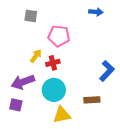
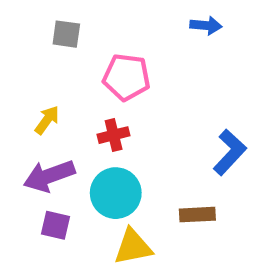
yellow arrow: (36, 56) -> (47, 120), moved
purple square: (16, 105) -> (56, 225), moved

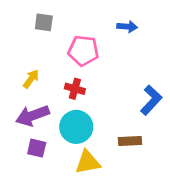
blue arrow: (206, 25) -> (127, 27), moved
red cross: (114, 135) -> (75, 89), turned 30

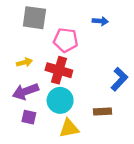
gray square: (44, 22) -> (34, 18), size x1.6
yellow arrow: (31, 79) -> (24, 62), turned 40
red cross: (75, 89) -> (59, 70), size x1.6

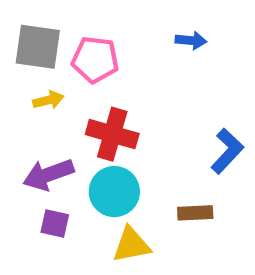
gray square: (34, 18) -> (38, 47), moved
pink pentagon: (66, 40) -> (95, 60), moved
yellow arrow: (24, 62) -> (48, 100), moved

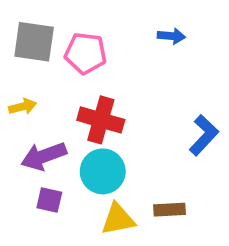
yellow arrow: (48, 100) -> (23, 107), moved
brown rectangle: (195, 213) -> (169, 210), moved

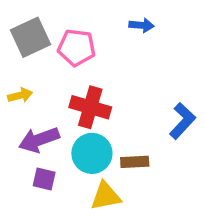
blue arrow: (171, 36) -> (141, 25), moved
gray square: (34, 42) -> (30, 37), turned -33
brown rectangle: (169, 210) -> (135, 162), moved

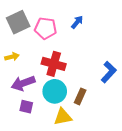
blue arrow: (141, 25) -> (77, 22), moved, turned -56
brown rectangle: (135, 162) -> (80, 96), turned -63

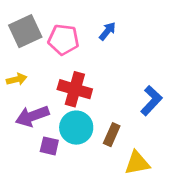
purple square: (26, 107) -> (49, 146), moved
yellow triangle: (63, 117) -> (137, 163), moved

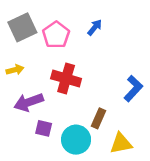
pink pentagon: (63, 40) -> (56, 35), turned 30
cyan circle: (76, 128) -> (76, 140), moved

